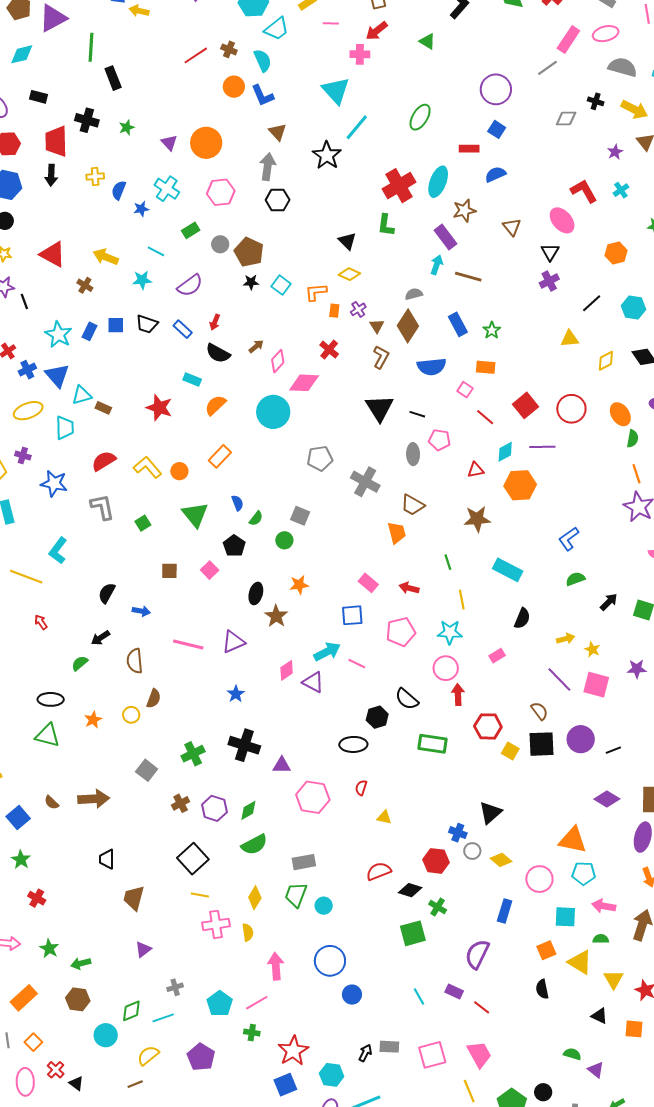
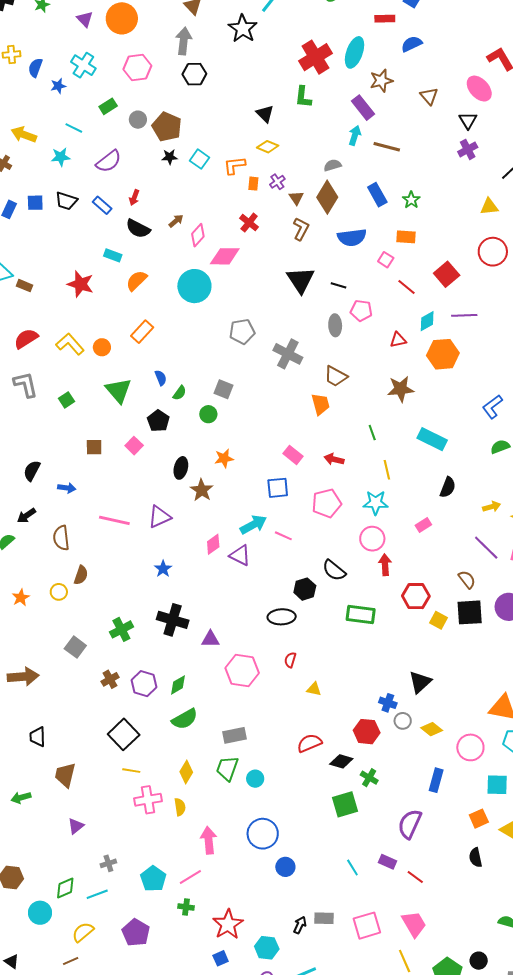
red circle: (571, 409) -> (493, 252), moved
green arrow: (81, 963) -> (21, 798), moved
blue square: (285, 1085) -> (221, 958), size x0.7

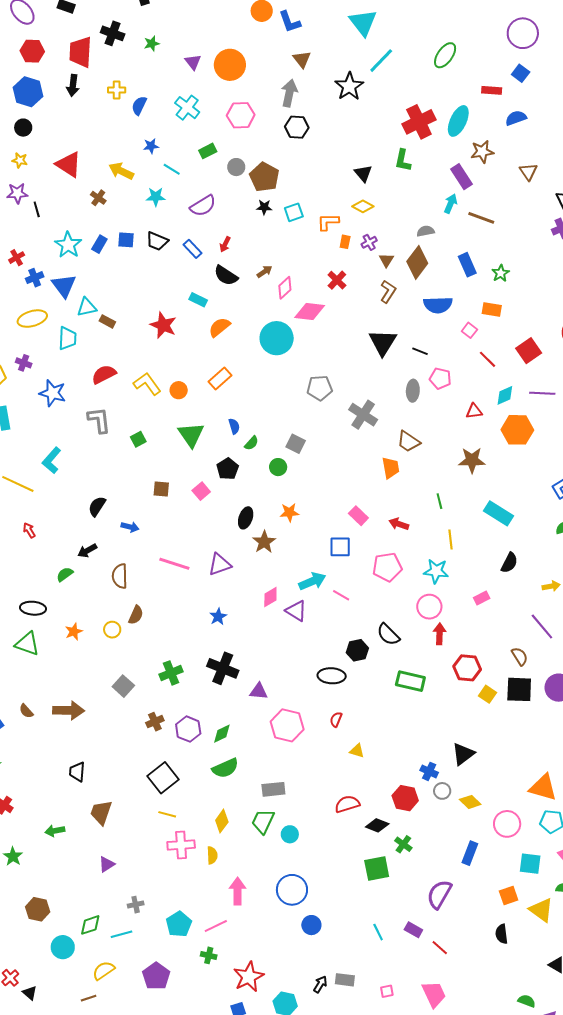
blue star: (58, 86) -> (151, 146), moved
cyan square: (200, 159) -> (294, 212), turned 30
pink square: (367, 926) -> (387, 991), size x0.5

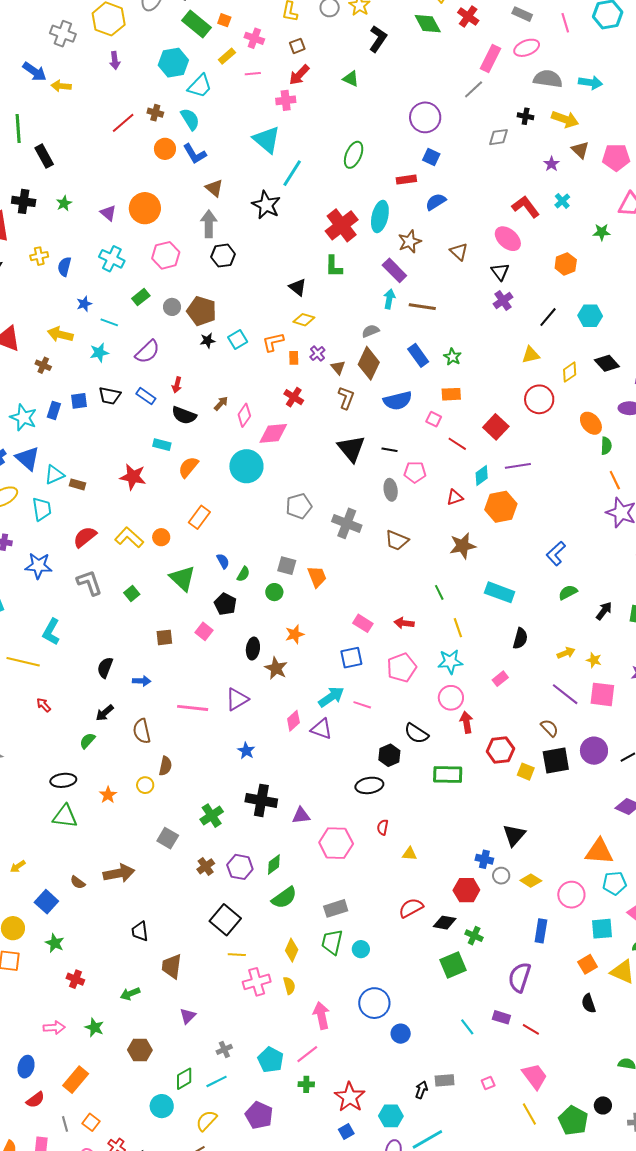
orange trapezoid: (391, 468) -> (317, 577), moved
brown hexagon: (38, 909) -> (140, 1050), moved

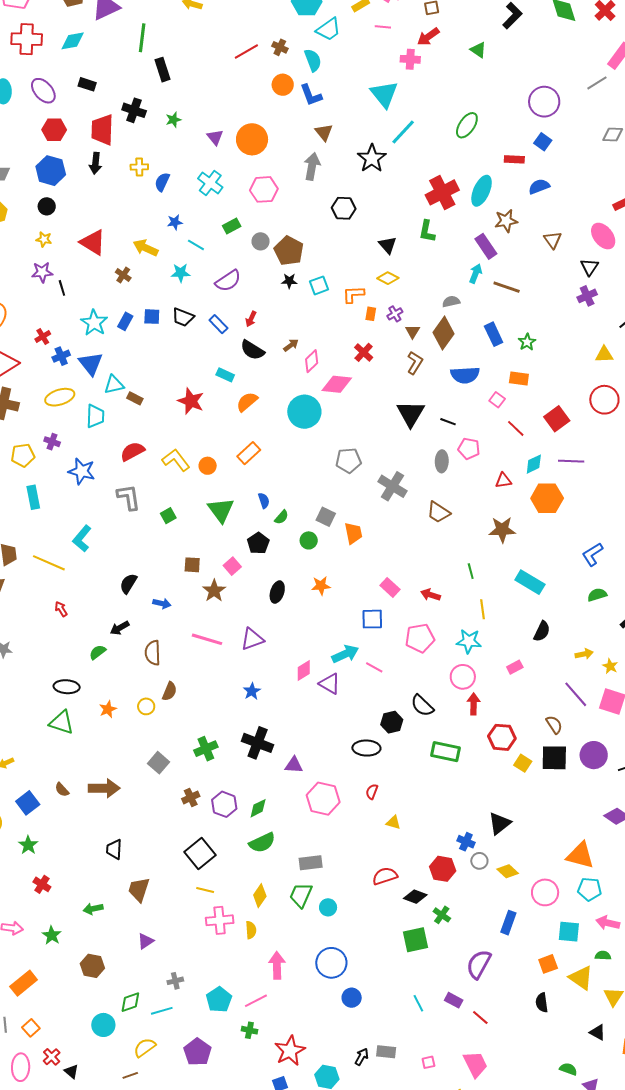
black hexagon: (223, 256) -> (344, 208), moved
brown star: (276, 668) -> (214, 591), moved

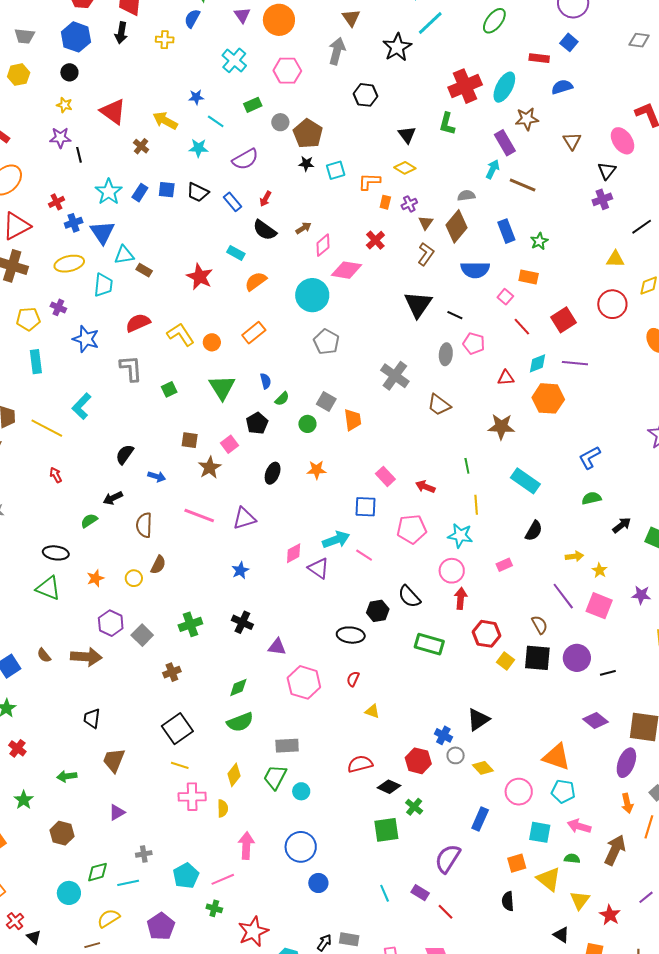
blue semicircle: (162, 182) -> (192, 19), moved
gray pentagon: (348, 461) -> (326, 342), moved, turned 30
black cross: (258, 743) -> (242, 622), size x0.7
purple hexagon: (224, 804) -> (111, 623), moved

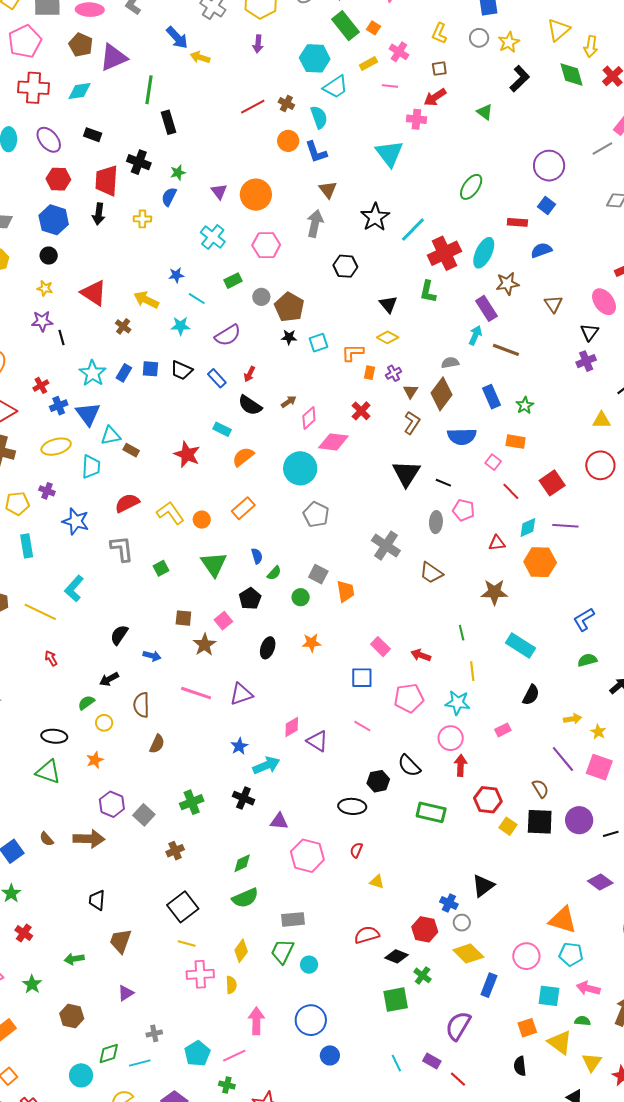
cyan line: (430, 23) -> (413, 230), moved
cyan arrow: (336, 540) -> (266, 765), moved
yellow circle: (134, 578) -> (104, 723), moved
yellow diamond: (483, 768) -> (468, 954), moved, size x1.4

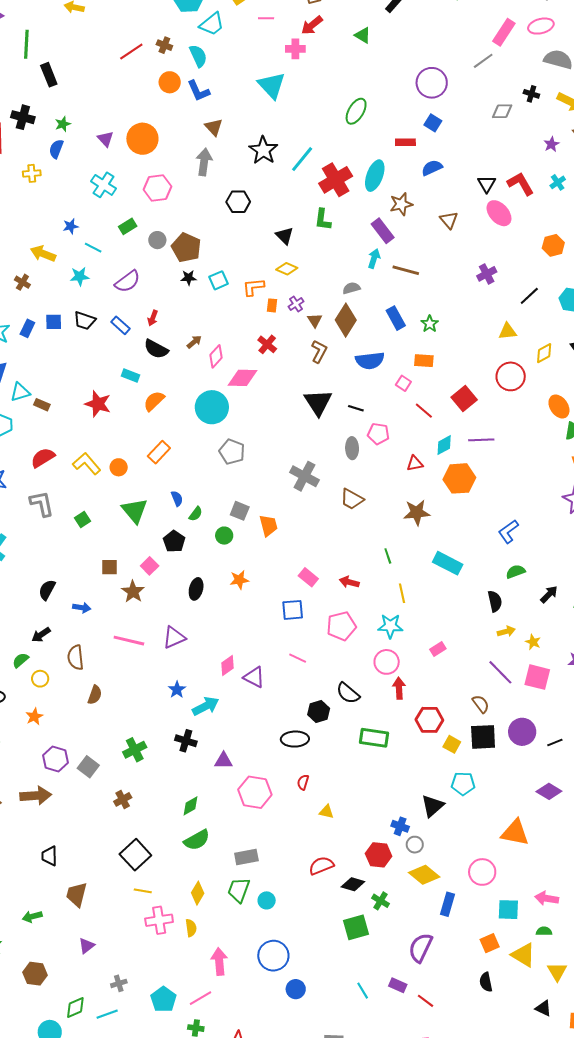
black triangle: (589, 332) -> (487, 184), moved
black semicircle: (531, 695) -> (495, 601), moved, turned -35
cyan pentagon: (571, 954) -> (463, 784), moved

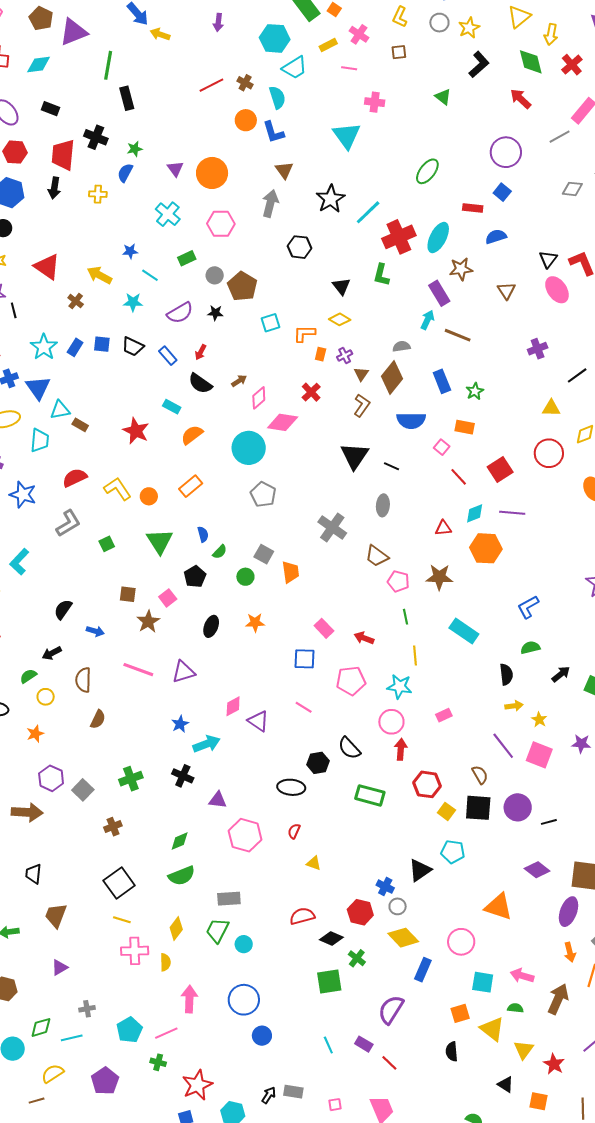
red arrow: (312, 25) -> (521, 99), moved, turned 75
black star: (189, 278) -> (215, 313), moved
pink pentagon: (378, 434) -> (398, 581), moved
gray L-shape: (42, 504) -> (68, 523), turned 64

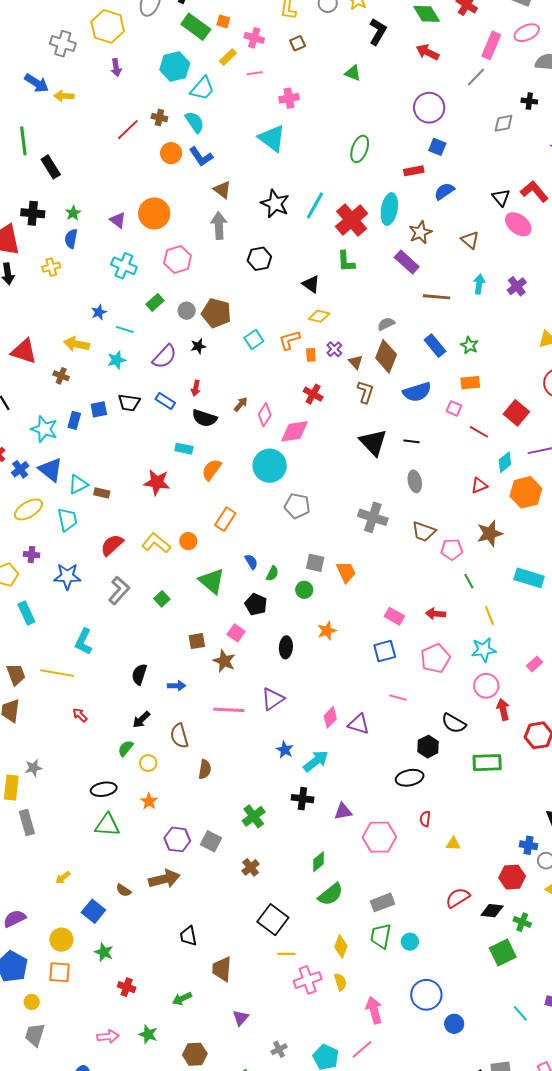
cyan arrow: (427, 320) -> (479, 284), moved

